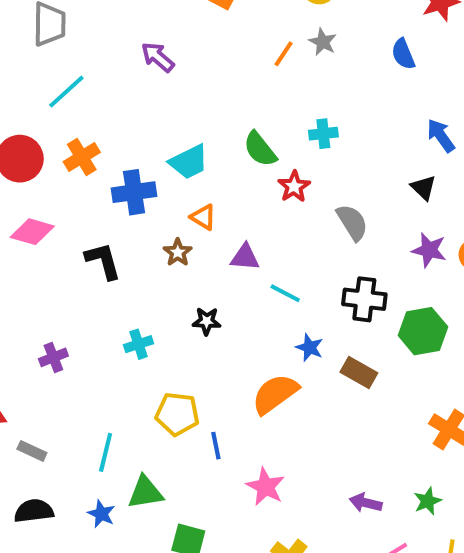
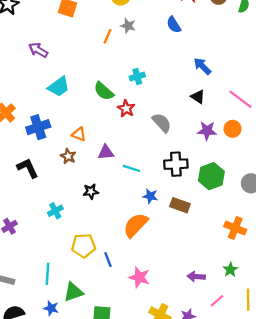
cyan trapezoid: (189, 162) -> (59, 87), moved

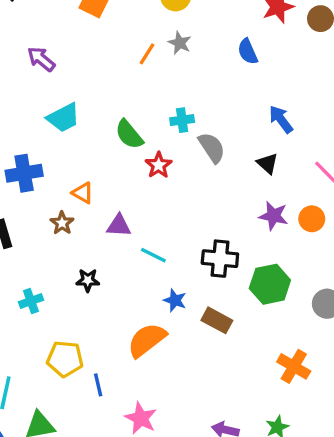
gray semicircle: (162, 123) -> (212, 148), moved

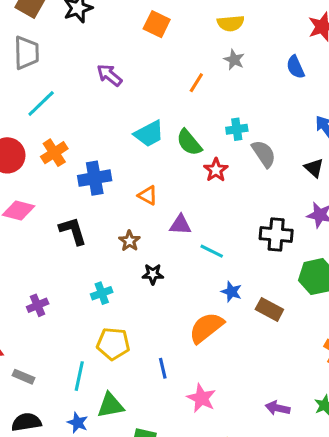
orange line: (147, 54) -> (196, 83), moved
cyan trapezoid: (63, 118) -> (149, 134), moved
brown star: (62, 223) -> (129, 241), moved
black cross: (220, 259) -> (276, 235), moved
yellow pentagon: (65, 359) -> (113, 344), moved

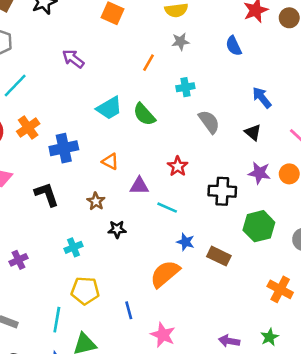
gray star: (234, 60) -> (180, 42), turned -30
cyan cross: (237, 129) -> (185, 87), moved
red star: (216, 170) -> (178, 166), moved

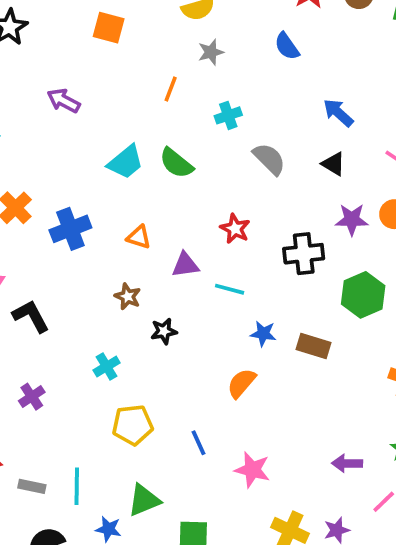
black L-shape: (47, 194) -> (31, 316), moved
orange semicircle: (165, 274) -> (241, 383), size x0.7
cyan line: (57, 320) -> (77, 486), moved

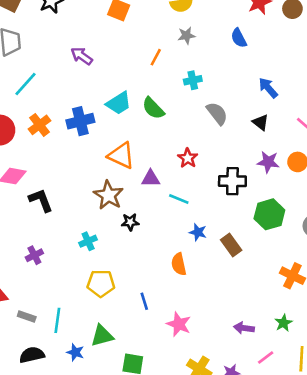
blue cross: (70, 229) -> (80, 121), moved
orange triangle: (139, 237) -> (121, 156), size x1.6
brown star: (128, 296) -> (108, 195), size x1.6
brown rectangle: (313, 346) -> (231, 245), turned 30
orange semicircle: (241, 383) -> (179, 264), turned -60

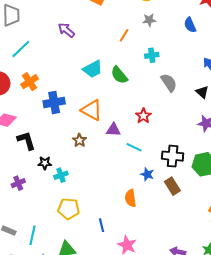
blue cross: (80, 121) -> (54, 102), moved
black cross: (232, 181) -> (173, 156), moved
brown star: (108, 195) -> (79, 140), size x0.6
black star: (130, 222) -> (45, 163), moved

